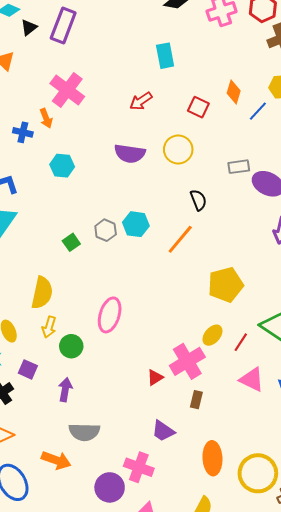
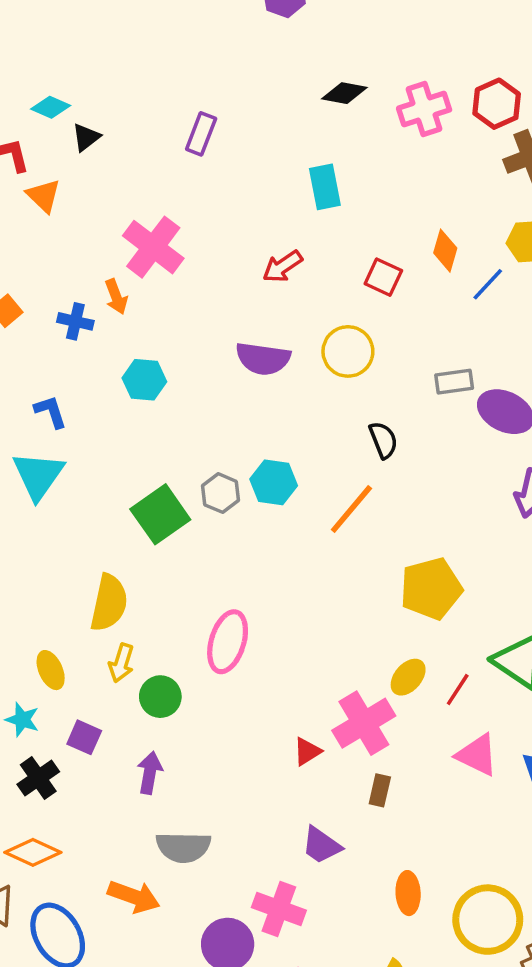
purple rectangle: (63, 25) -> (201, 134), moved, size x0.7
green square: (71, 242) -> (160, 514), size x1.8
orange ellipse: (212, 458) -> (408, 893), size x0.7

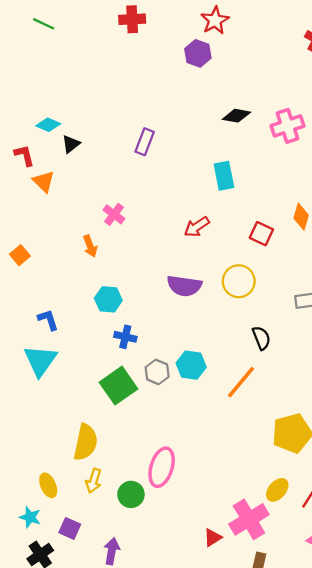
pink cross: (153, 247) -> (114, 214), size x0.6
blue cross: (75, 321) -> (125, 337), moved
green circle: (160, 697) -> (131, 494), moved

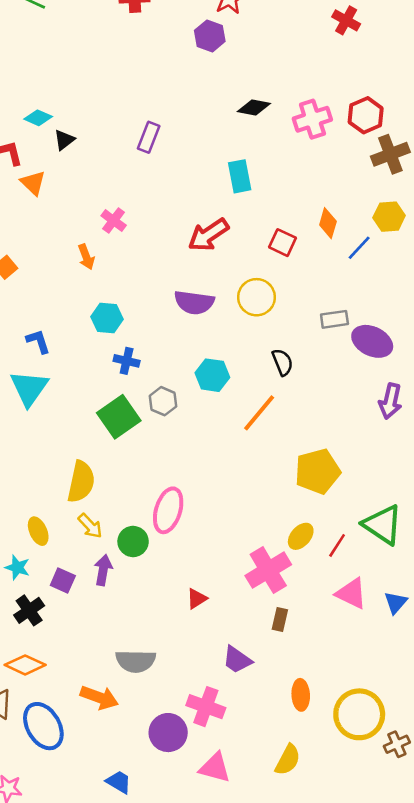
red arrow: (197, 227) -> (208, 235), size x1.4
cyan hexagon: (191, 365) -> (212, 375), moved
yellow arrow: (94, 481) -> (90, 526), turned -60
red triangle: (213, 538) -> (197, 599), moved
purple arrow: (112, 551) -> (103, 570), moved

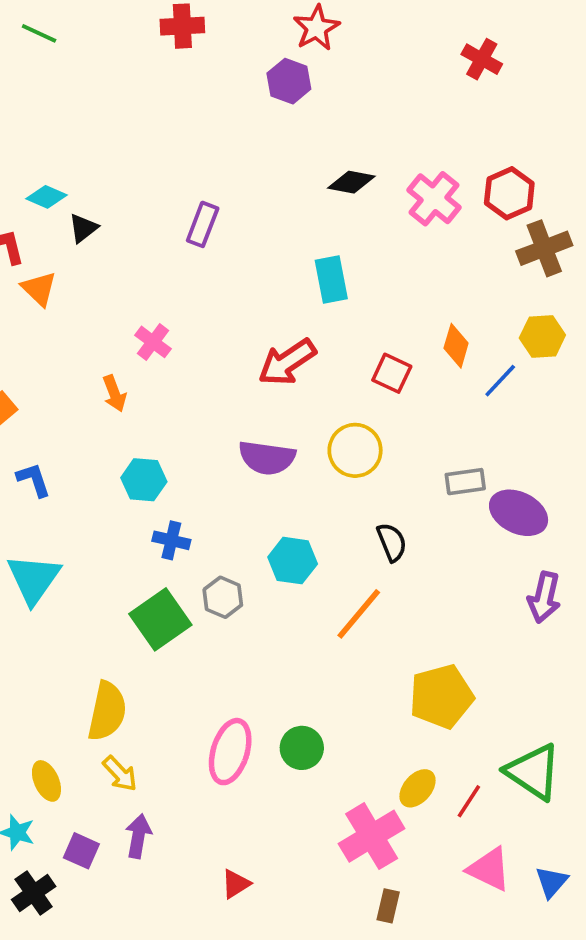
pink cross: (312, 119) -> (434, 199), turned -33
blue L-shape: (38, 341) -> (34, 480), moved
green circle: (133, 542) -> (302, 748), moved
red triangle: (197, 599) -> (236, 884), moved

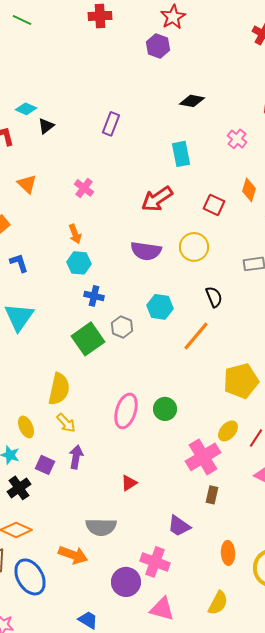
pink cross: (434, 199) -> (237, 139), moved, size x0.7
orange triangle: (39, 289) -> (27, 184), moved
orange arrow: (114, 393) -> (75, 234), moved

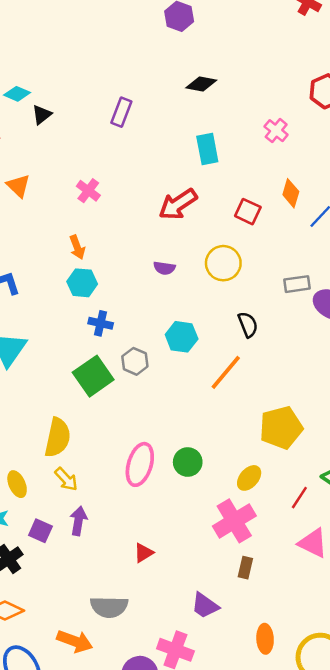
black diamond: (192, 101) -> (201, 84), moved
purple semicircle: (146, 251) -> (164, 268), size x0.6
yellow ellipse: (228, 431) -> (249, 478), moved

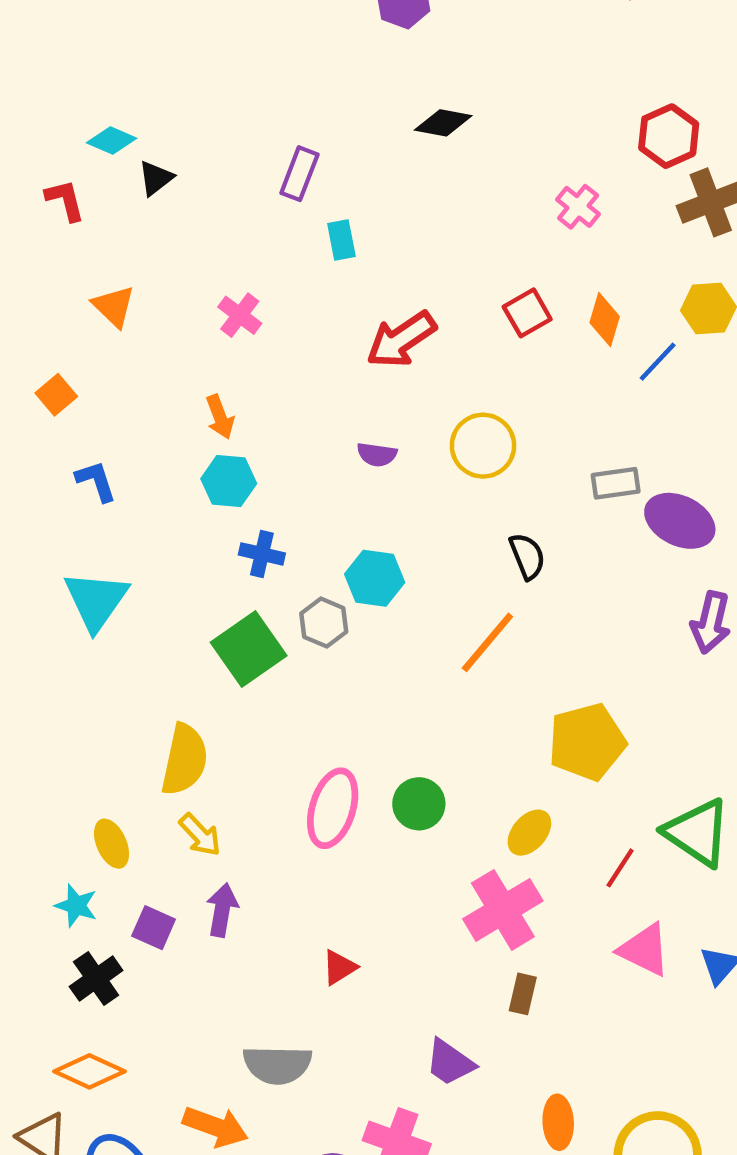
cyan rectangle: (207, 149) -> (341, 240), moved, size x0.7
red square: (248, 212) -> (527, 313), moved, turned 35
cyan hexagon: (182, 337) -> (375, 578), moved

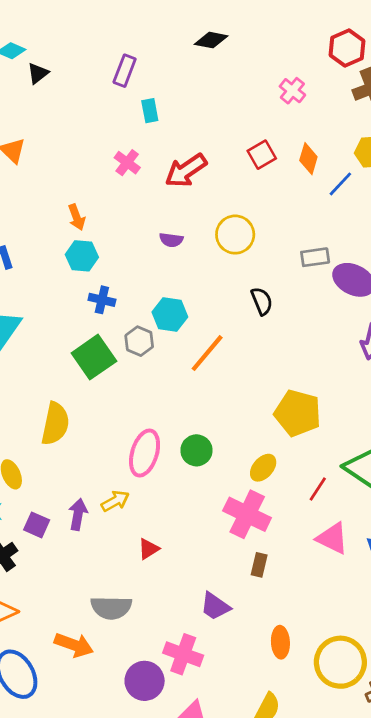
pink cross: (240, 315) -> (127, 163), moved
orange line: (487, 642) -> (207, 353), moved
yellow pentagon: (587, 742) -> (298, 413), turned 30
yellow arrow: (200, 835) -> (115, 501), moved, turned -76
pink cross: (503, 910) -> (247, 514), turned -33

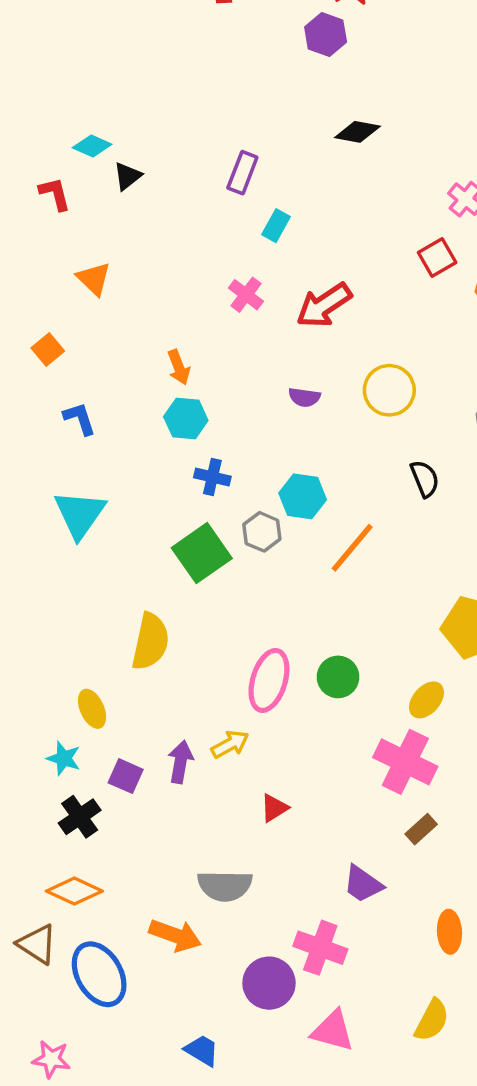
cyan rectangle: (150, 111) -> (276, 226), turned 40
red square: (262, 155) -> (437, 258), moved
brown rectangle: (259, 565) -> (421, 829), turned 35

